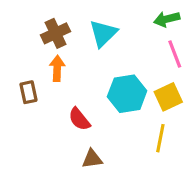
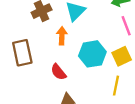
orange arrow: (57, 68) -> (62, 36), moved
brown rectangle: (28, 92) -> (22, 53), size x1.6

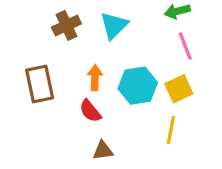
orange arrow: (62, 36) -> (95, 78), moved

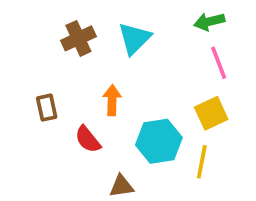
brown rectangle: (40, 84) -> (47, 108), size x0.6
cyan hexagon: (138, 86) -> (159, 141), moved
red semicircle: (90, 111) -> (88, 139), moved

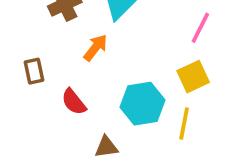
pink line: (219, 63) -> (200, 28), turned 48
orange arrow: (112, 100) -> (95, 48), moved, turned 36

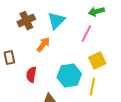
pink line: (200, 28) -> (86, 34), moved
red semicircle: (74, 102) -> (31, 75), turned 49

